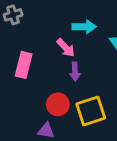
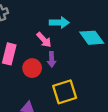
red circle: (58, 104) -> (32, 68), moved

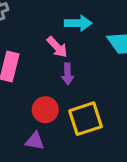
red circle: (32, 68) -> (45, 110), moved

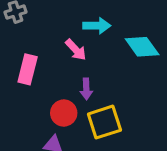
purple arrow: (68, 74) -> (86, 89), moved

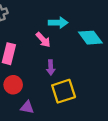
red circle: (64, 113) -> (13, 85), moved

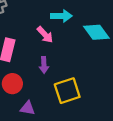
purple arrow: (51, 68) -> (44, 65), moved

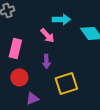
purple triangle: (28, 108) -> (32, 98), turned -32

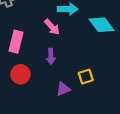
yellow square: (66, 83) -> (86, 77), moved, size x0.6
purple triangle: (32, 98) -> (63, 89), moved

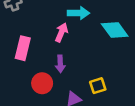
pink arrow: (52, 27) -> (61, 32), turned -114
red circle: (20, 74) -> (42, 83), moved

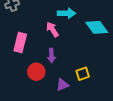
pink arrow: (61, 32) -> (52, 29), turned -56

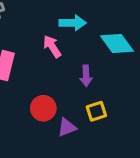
purple arrow: (51, 56) -> (86, 76), moved
red circle: (36, 72) -> (43, 108), moved

